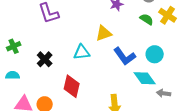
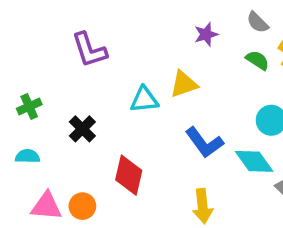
cyan triangle: (82, 52) -> (144, 100), moved
blue L-shape: (125, 56) -> (204, 143), moved

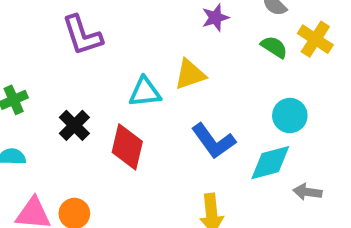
cyan diamond: (254, 161) -> (270, 163), turned -69
red diamond: (129, 175) -> (127, 147), moved

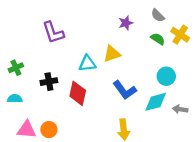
black cross: (74, 125) -> (49, 82), turned 35
gray arrow: (307, 192) -> (180, 109), moved

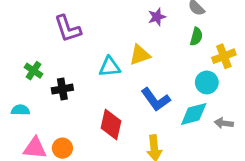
yellow cross: (180, 35) -> (224, 56), moved, turned 36
green semicircle: (158, 39) -> (196, 37), turned 72
green cross: (16, 68) -> (34, 71), moved, turned -32
red diamond: (78, 93) -> (111, 124), moved

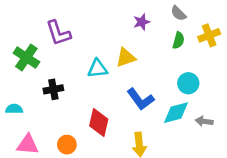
yellow cross: (224, 56) -> (209, 35), moved
green cross: (34, 71) -> (26, 58), moved, size x1.5
orange circle: (62, 148) -> (67, 145), moved

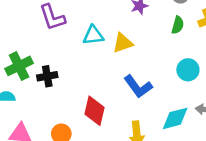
green cross: (26, 58) -> (19, 66), moved, turned 30
cyan triangle: (98, 69) -> (93, 35), moved
cyan diamond: (176, 113) -> (175, 118), moved

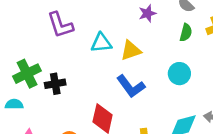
cyan circle: (188, 70) -> (179, 74), moved
blue L-shape: (138, 86) -> (131, 86), moved

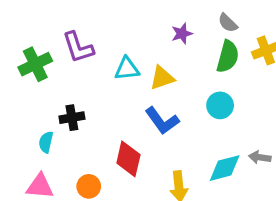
green semicircle: (186, 33) -> (228, 57), size x1.5
green cross: (27, 74) -> (35, 64), moved
cyan semicircle: (14, 104) -> (46, 142), moved, turned -78

